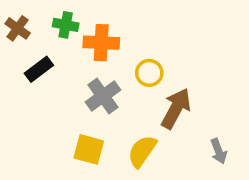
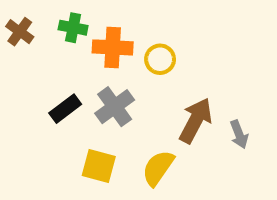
black rectangle: (39, 69) -> (65, 109), moved
yellow circle: (149, 73) -> (160, 59), moved
gray arrow: (219, 151) -> (239, 134), moved

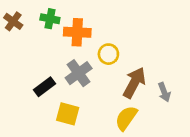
yellow circle: (160, 59) -> (108, 54), moved
black rectangle: (65, 109) -> (45, 87), moved
yellow semicircle: (158, 168) -> (126, 118), moved

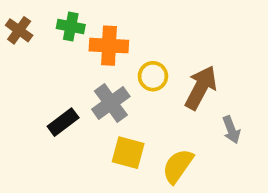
brown arrow: (134, 83) -> (201, 88), moved
yellow square: (68, 114) -> (128, 153), moved

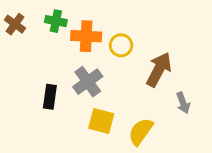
yellow circle: (153, 76) -> (121, 45), moved
black rectangle: (63, 122) -> (50, 97), turned -45

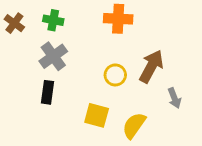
orange cross: (86, 36) -> (118, 19), moved
yellow circle: (121, 45) -> (115, 75), moved
gray cross: (88, 82) -> (53, 56), moved

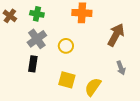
brown arrow: (151, 66) -> (116, 35), moved
yellow circle: (115, 75) -> (66, 46), moved

